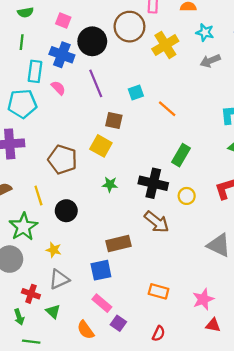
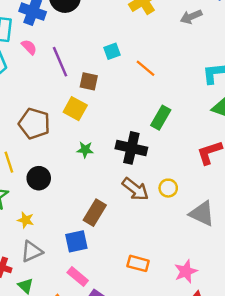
purple line: (96, 83) -> (60, 62), moved
yellow circle: (187, 196) -> (168, 188), moved
brown rectangle: (118, 243) -> (95, 213), turned -45

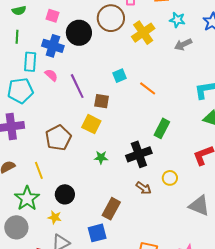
brown pentagon: (34, 124) -> (58, 138), turned 30
black cross: (131, 148) -> (139, 154), turned -30
black circle: (39, 178) -> (65, 194), moved
yellow circle: (168, 188) -> (170, 178), moved
brown arrow: (135, 189) -> (144, 188), size x0.7

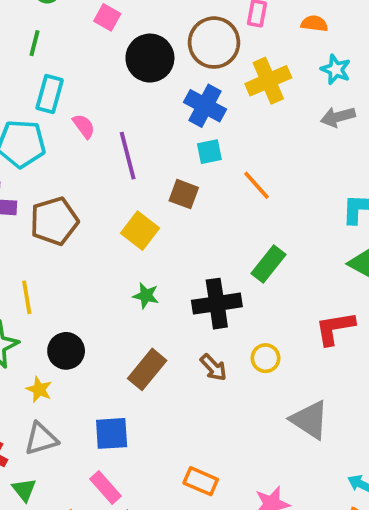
blue cross: (53, 46) -> (205, 106), moved
brown square: (102, 101) -> (184, 194), moved
brown pentagon: (58, 138) -> (54, 221), moved
brown rectangle: (111, 209) -> (147, 369), moved

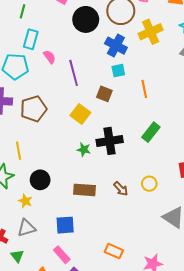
orange line: (257, 185) -> (144, 89), turned 30
black cross: (217, 304) -> (110, 141), moved
brown rectangle: (147, 369) -> (84, 190), turned 55

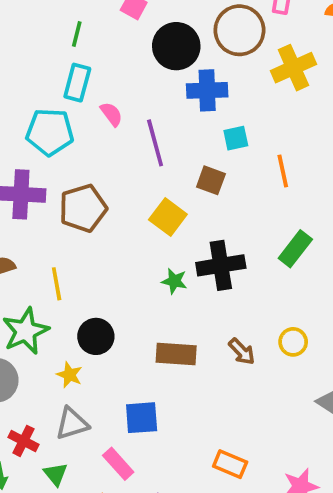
green line: (22, 11) -> (77, 34), moved
blue cross: (116, 46) -> (207, 90), moved, turned -30
pink rectangle: (62, 255) -> (118, 464), moved

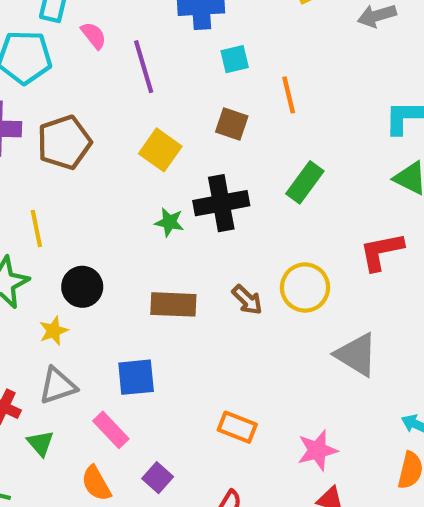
brown square: (211, 180) -> (232, 124), moved
yellow circle: (293, 342) -> (305, 287), size x1.5
yellow star: (70, 375) -> (54, 331), turned 30

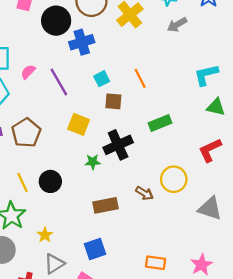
pink semicircle: (94, 35) -> (28, 72), turned -84
cyan square: (235, 59) -> (102, 79), moved
green rectangle: (305, 182) -> (160, 123), turned 45
black circle: (82, 287) -> (50, 181), moved

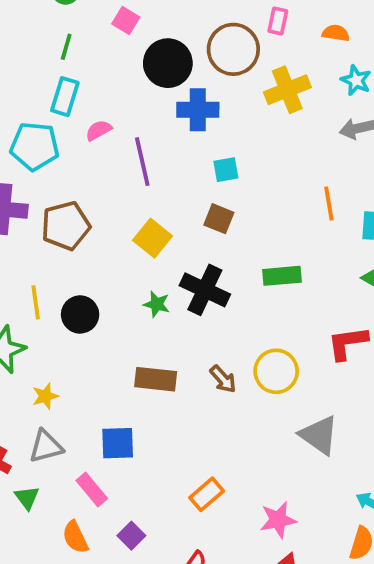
orange line: (140, 78) -> (329, 204), moved
cyan square: (102, 79) -> (226, 170), moved
black cross: (118, 145) -> (205, 290), turned 32
orange rectangle: (156, 263) -> (207, 494), turned -66

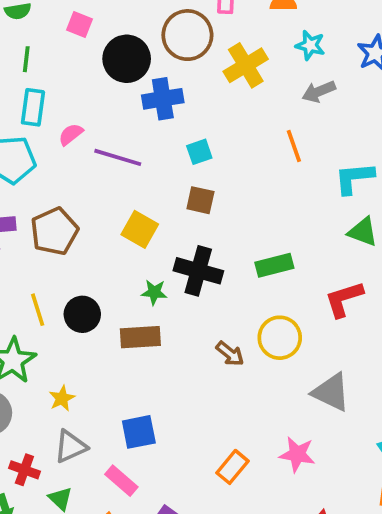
purple line: (142, 162) -> (118, 157), turned -51
orange line: (329, 204) -> (294, 146), moved
green rectangle: (282, 276) -> (274, 265), moved
brown rectangle: (156, 379) -> (140, 337), moved
pink star: (278, 520) -> (297, 454), moved, turned 30

